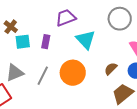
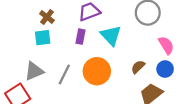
brown cross: (11, 27) -> (47, 17), moved
purple rectangle: (46, 42) -> (81, 37), moved

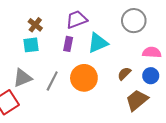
cyan triangle: (111, 35) -> (98, 43), turned 50
pink semicircle: (166, 45) -> (152, 52), turned -54

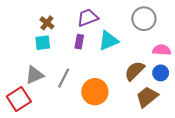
brown semicircle: (124, 74) -> (135, 71), size x1.5
orange circle: (84, 78) -> (95, 92), moved

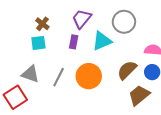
purple trapezoid: (88, 18) -> (82, 19), turned -30
gray circle: (144, 19) -> (124, 22), moved
gray triangle: (34, 75) -> (30, 74), turned 42
orange circle: (95, 92) -> (89, 76), moved

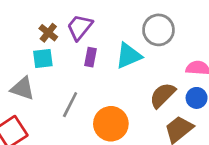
purple trapezoid: (82, 19) -> (80, 27), moved
gray triangle: (30, 74) -> (22, 88), moved
orange circle: (89, 76) -> (111, 124), moved

